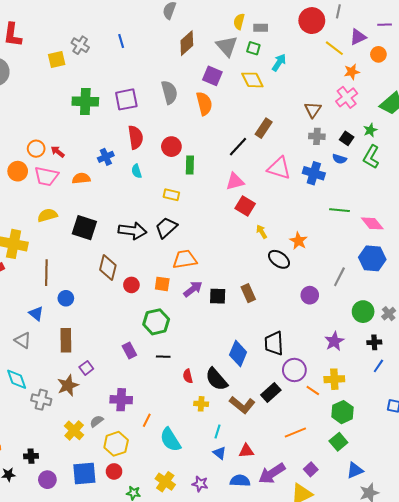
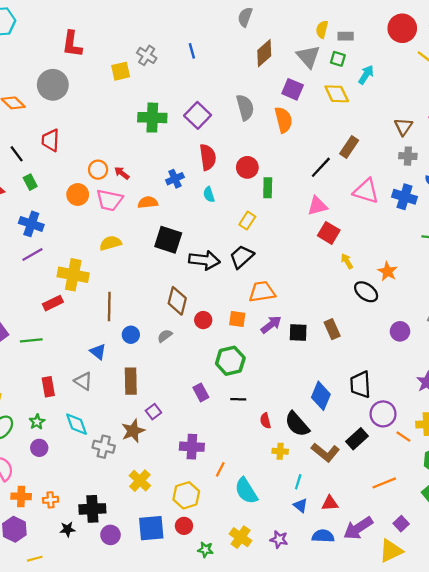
purple square: (126, 99) -> (198, 115), turned -35
yellow rectangle: (171, 195) -> (247, 221), turned -70
black square: (84, 228) -> (168, 240), moved
gray semicircle: (97, 421) -> (165, 336), moved
black cross: (31, 456) -> (92, 509), size x1.6

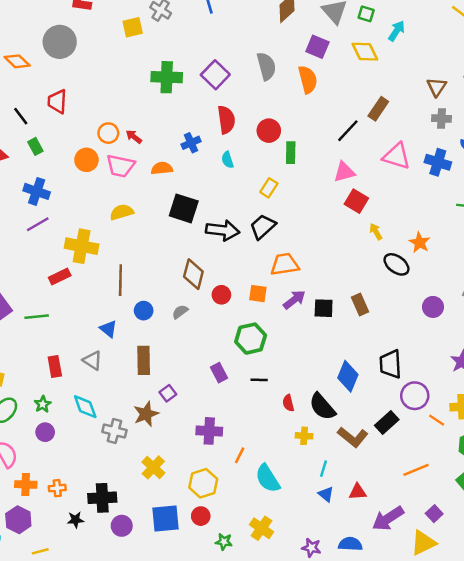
blue semicircle: (323, 536) -> (350, 544), moved
purple star: (279, 539) -> (311, 548), moved

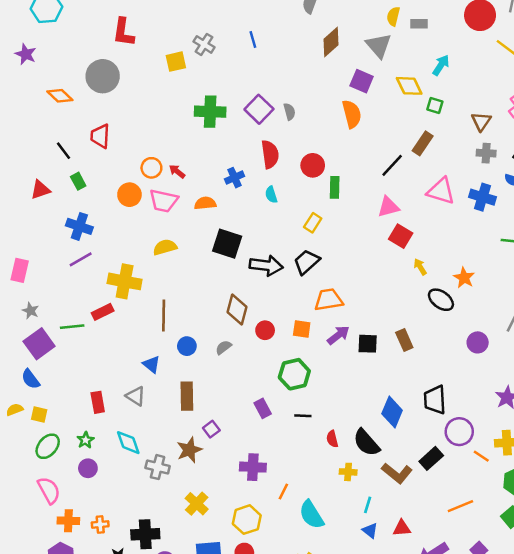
green square: (366, 14) -> (435, 106), moved
gray semicircle: (266, 66) -> (289, 112), moved, size x0.6
green line: (37, 317) -> (72, 327), moved

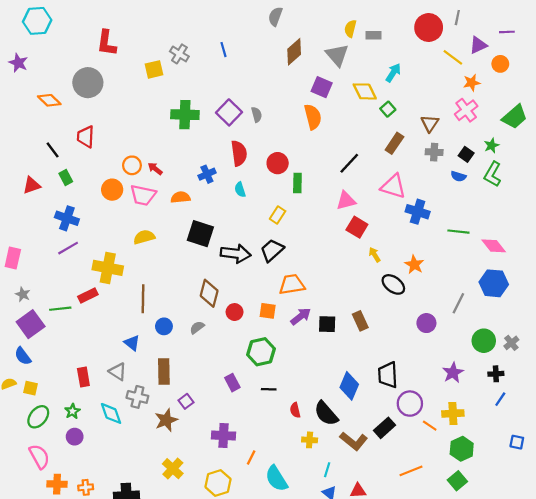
green square: (435, 106) -> (388, 109), turned 32
brown rectangle: (423, 143) -> (394, 143), moved
blue cross: (482, 197) -> (418, 212), moved
gray cross: (158, 467) -> (137, 397), moved

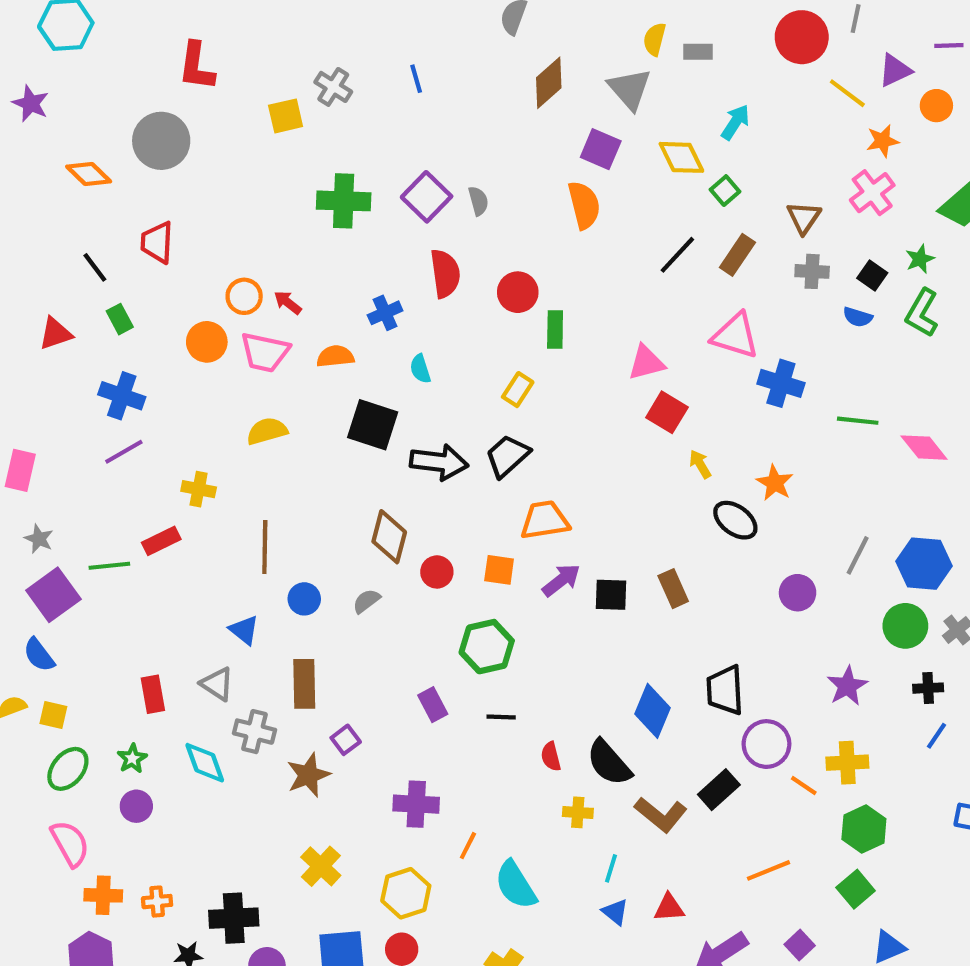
black line: (349, 163) -> (677, 255), moved
cyan semicircle: (240, 190) -> (420, 369), moved
yellow cross: (108, 268) -> (199, 489), size x0.6
blue hexagon: (494, 283) -> (924, 564), moved

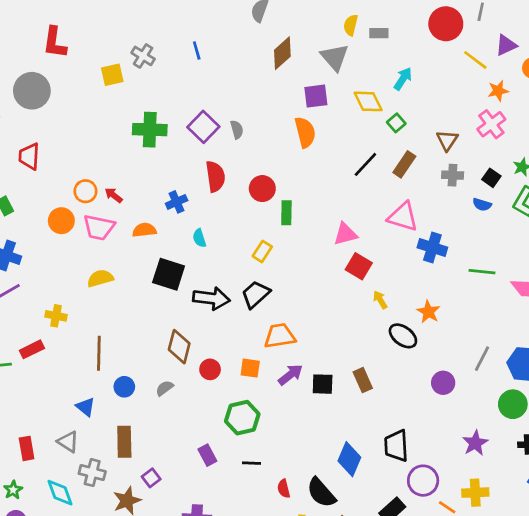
purple square: (601, 149) -> (316, 96), turned -30

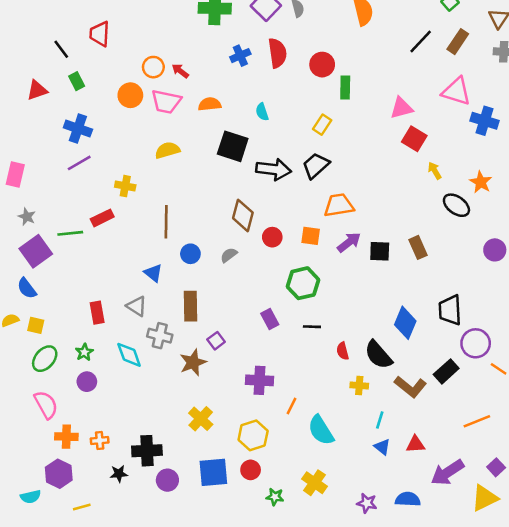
blue cross: (177, 202) -> (240, 56), moved

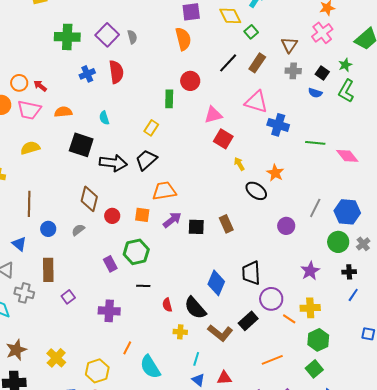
red circle: (322, 65) -> (190, 81), moved
purple rectangle: (270, 319) -> (110, 264), moved
brown star: (193, 362) -> (16, 350), moved
purple cross: (259, 380) -> (109, 311), moved

